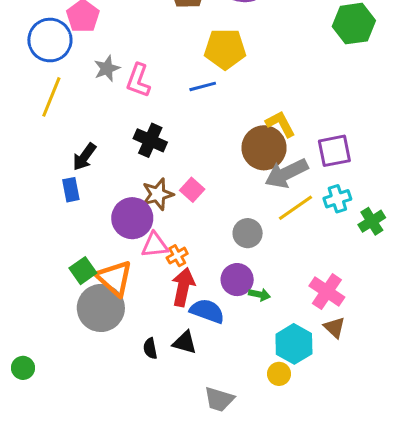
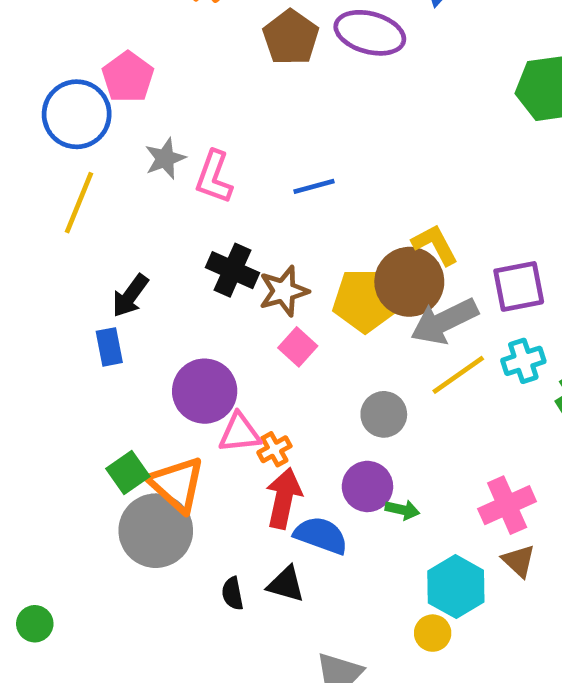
yellow pentagon: (225, 49) -> (365, 300), moved
brown star: (158, 194) -> (284, 291), moved
pink cross: (327, 292) -> (507, 505), turned 32

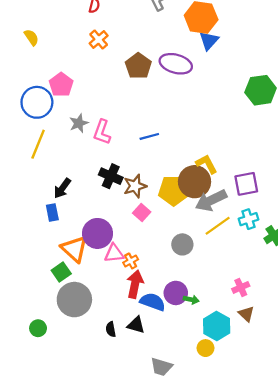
orange triangle: (177, 484) -> (74, 249), moved
purple circle: (367, 486) -> (176, 293), moved
pink cross: (507, 505) -> (241, 287), size x0.7
green arrow: (402, 510) -> (191, 300), moved
green circle: (35, 624) -> (38, 328), moved

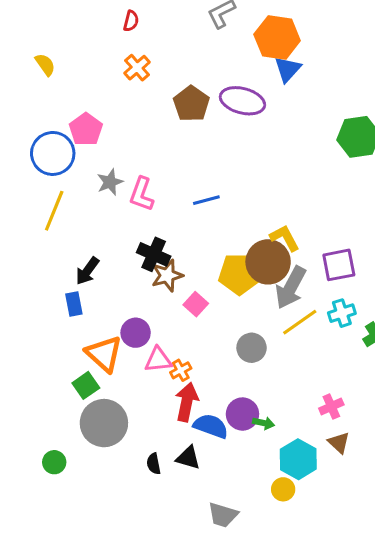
brown star: (135, 186) -> (167, 275), moved
gray arrow: (211, 200) -> (291, 288), turned -36
purple circle: (98, 233) -> (136, 333), size x0.7

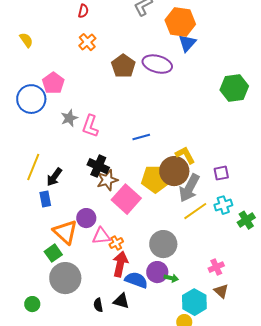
blue line: (206, 200) -> (141, 137), moved
yellow line: (54, 211) -> (33, 167), moved
purple square: (339, 265) -> (221, 173), size x0.7
pink square: (196, 304) -> (126, 199), size x1.8
gray circle: (252, 348) -> (163, 244), moved, size x1.4

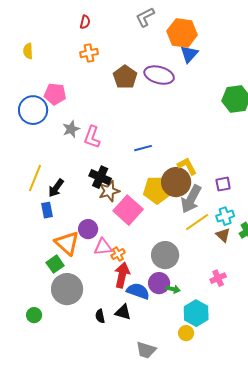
yellow semicircle: (26, 40) -> (28, 51), turned -147
orange cross: (87, 42) -> (89, 53), turned 30
pink pentagon: (53, 83) -> (55, 94), turned -30
brown triangle: (221, 291) -> (223, 235), moved

